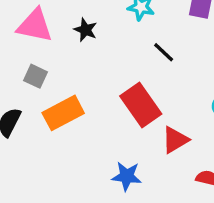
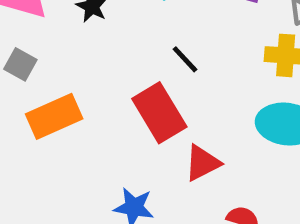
black line: (164, 52) -> (185, 59), moved

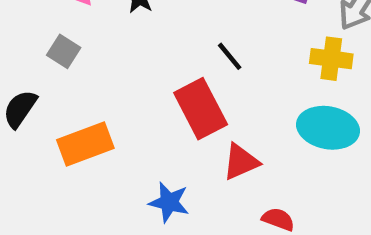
orange rectangle: (54, 116) -> (85, 144), moved

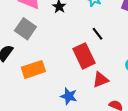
gray square: (64, 51) -> (25, 29), size x1.5

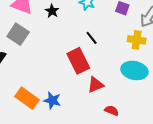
orange rectangle: (33, 69) -> (27, 98), moved, turned 55
blue star: (69, 96) -> (52, 100), moved

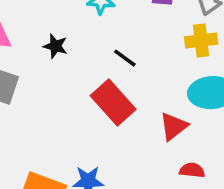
black star: (52, 11) -> (55, 46), moved
red triangle: (96, 85) -> (174, 126), moved

